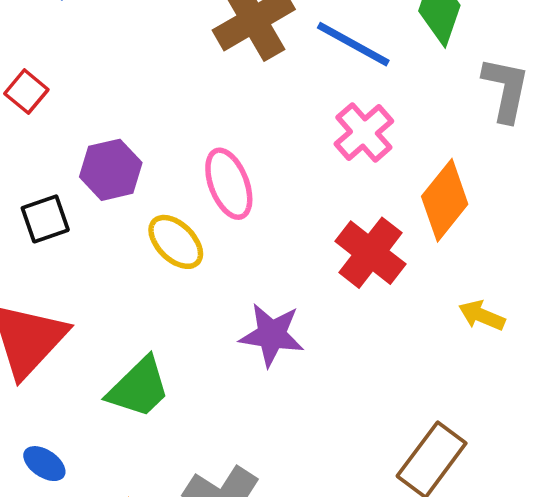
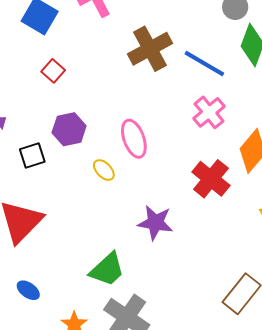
red square: (26, 92) -> (53, 71), moved
yellow ellipse: (176, 242) -> (104, 170), size x0.7
green trapezoid: (139, 388) -> (107, 269), moved

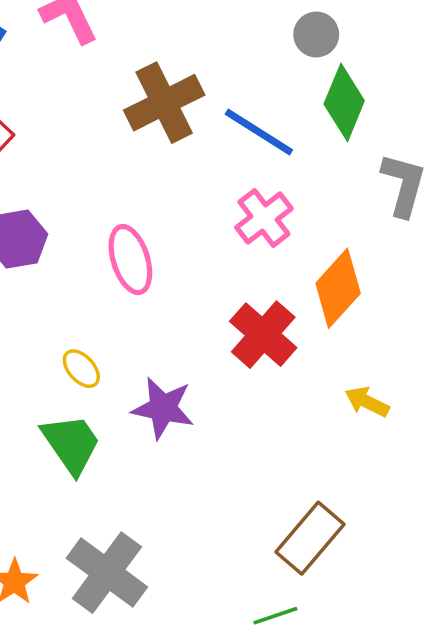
yellow ellipse: (104, 170) -> (81, 369), moved
green trapezoid: (107, 269) -> (71, 444), moved, turned -84

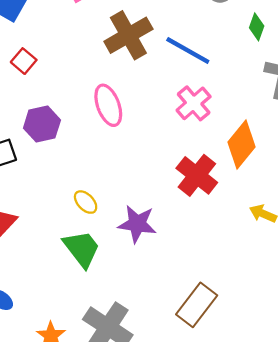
green diamond: (344, 102) -> (257, 27), moved, size x0.6
pink ellipse: (130, 260) -> (108, 105), moved
brown rectangle: (310, 538) -> (197, 305), moved

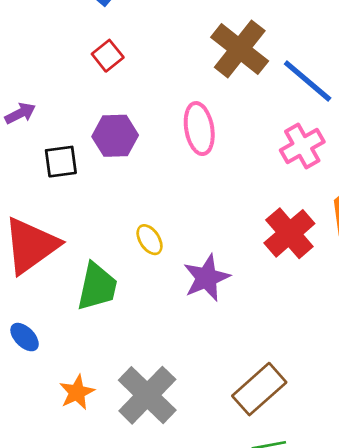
brown cross: (128, 35) -> (240, 49), turned -33
purple star: (137, 224) -> (207, 278), turned 30
green trapezoid: (82, 249) -> (97, 287), moved, turned 39

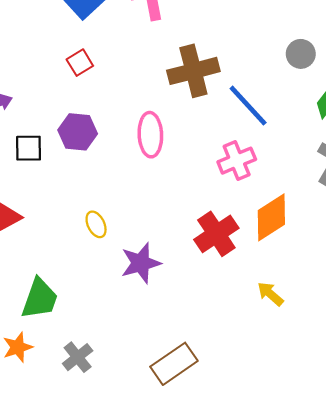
brown cross: (240, 49) -> (193, 71), turned 30
green trapezoid: (97, 287) -> (40, 299), moved
gray cross: (147, 395) -> (78, 357), size x0.6

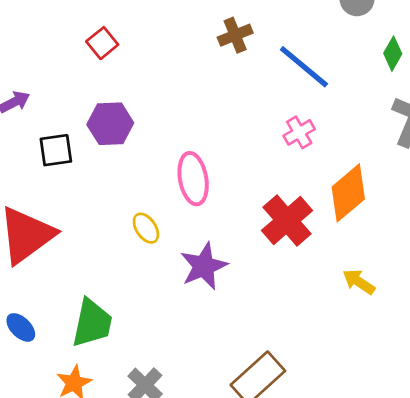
brown cross: (193, 71) -> (235, 35), size x0.6
pink ellipse: (150, 135) -> (193, 179), moved
pink cross: (237, 161) -> (299, 132), size x0.7

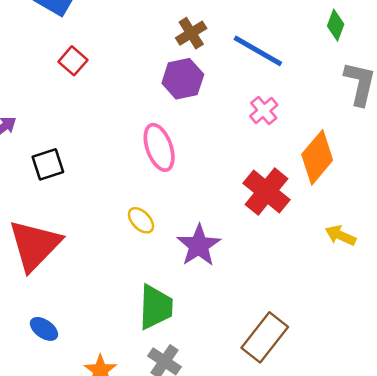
purple hexagon: (110, 124) -> (183, 79), moved
pink ellipse: (193, 179) -> (159, 147), moved
green trapezoid: (92, 323) -> (156, 307), moved

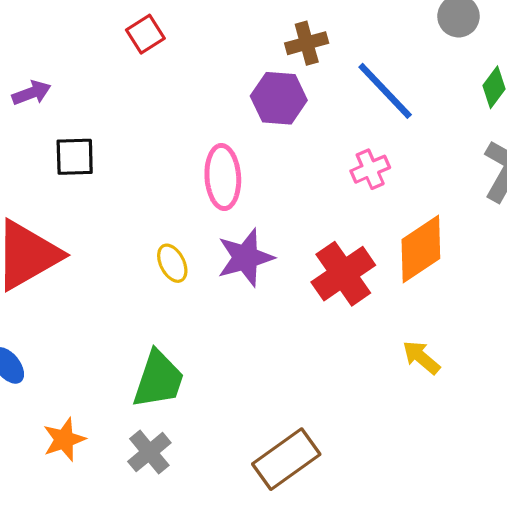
purple star: (199, 245) -> (245, 258), moved

